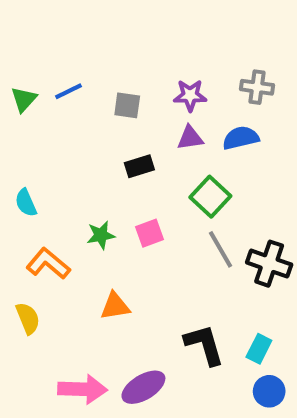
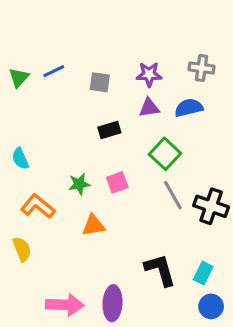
orange triangle: (115, 306) -> (93, 225), moved
purple ellipse: (143, 387) -> (113, 303), turned -56

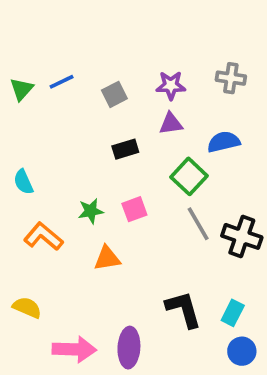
gray square: (100, 82) -> (114, 94), turned -35
blue semicircle: (189, 108) -> (224, 142), moved
yellow semicircle: (22, 249) -> (27, 307), moved, turned -45

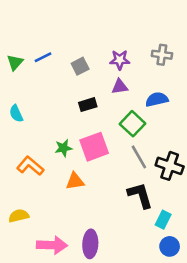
cyan semicircle: (23, 182) -> (16, 113), moved
pink square: (134, 209) -> (94, 147), size x1.6
yellow semicircle: (27, 307) -> (19, 216), turned -36
black L-shape: (184, 309) -> (140, 195), moved

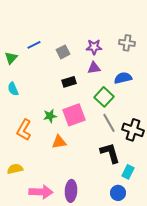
green triangle: (15, 62) -> (11, 58), moved
orange L-shape: (30, 166) -> (24, 130), turned -100
blue circle: (170, 246) -> (118, 193), moved

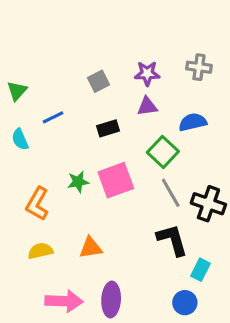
blue line: (34, 45) -> (53, 117), moved
orange triangle: (59, 142) -> (91, 248), moved
yellow semicircle: (15, 169) -> (40, 251), moved

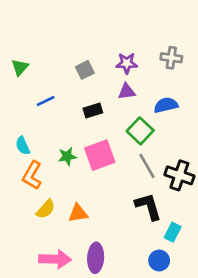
green triangle: (17, 91) -> (20, 67), moved
cyan semicircle: (20, 139) -> (23, 146), moved
yellow semicircle: (40, 251) -> (46, 209), moved, turned 145

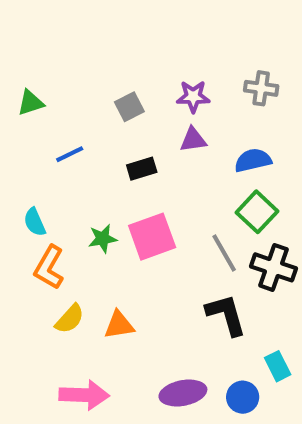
green triangle: (20, 67) -> (31, 103), turned 30
green square: (140, 131) -> (257, 212), moved
cyan rectangle: (173, 232) -> (278, 366), moved, turned -54
purple ellipse: (96, 258) -> (183, 393), moved, turned 76

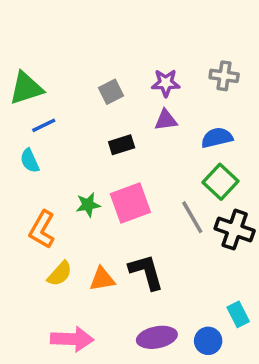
green triangle: (31, 103) -> (26, 88), size x1.5
blue line: (70, 154) -> (44, 125), moved
cyan semicircle: (35, 222) -> (30, 161), moved
black L-shape: (226, 315) -> (146, 272), moved

